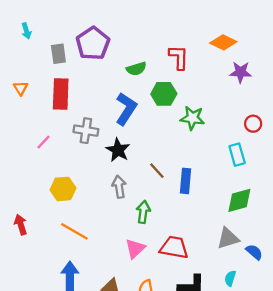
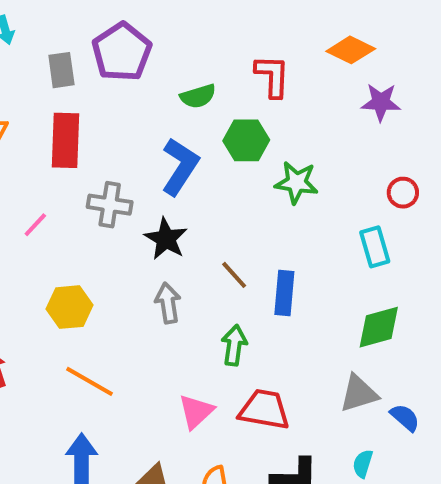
green arrow: (143, 212) -> (234, 345), moved

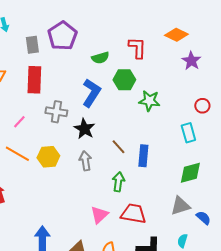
purple star: (381, 102) -> (191, 61), turned 30
yellow hexagon: (70, 307) -> (48, 157), moved
orange line: (90, 381) -> (17, 154), moved

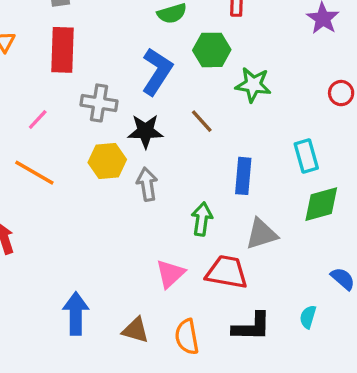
black star: (84, 129) -> (145, 131), turned -30
cyan rectangle: (188, 133) -> (306, 156), moved
brown line: (118, 147) -> (202, 121), moved
yellow hexagon: (48, 157) -> (107, 161), moved
gray triangle: (180, 206) -> (261, 234), moved

